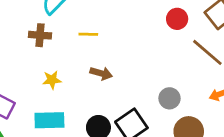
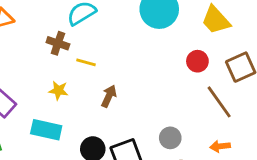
yellow line: (88, 34) -> (86, 62), moved
brown arrow: (101, 73) -> (109, 96), turned -95

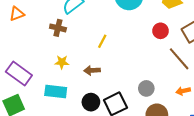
yellow line: (86, 62) -> (102, 41), moved, turned -72
brown arrow: (109, 96) -> (92, 70), moved, turned -112

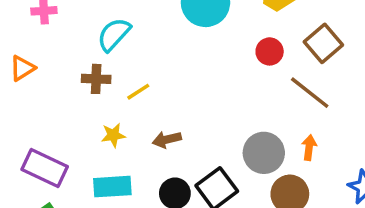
yellow line: (102, 41) -> (138, 92), moved, turned 40
gray circle: (146, 88) -> (264, 153), size x1.5
orange arrow: (183, 91) -> (309, 148), moved, turned 120

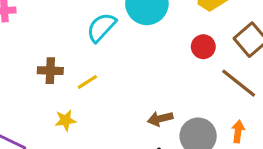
cyan semicircle: (114, 34) -> (101, 27), moved
brown arrow: (167, 140) -> (160, 119), moved

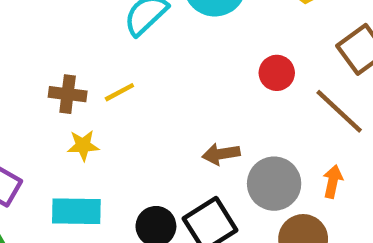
red circle: (203, 47) -> (277, 73), moved
brown cross: (50, 71) -> (68, 94), moved

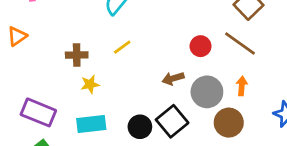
red circle: (277, 73) -> (201, 46), moved
yellow line: (119, 92) -> (122, 47), moved

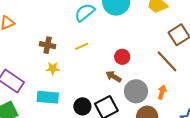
red circle: (201, 46) -> (122, 57), moved
brown arrow: (173, 78) -> (113, 76), turned 35

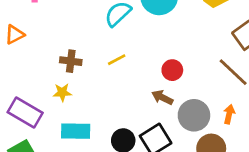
yellow star: (53, 68) -> (62, 92), moved

